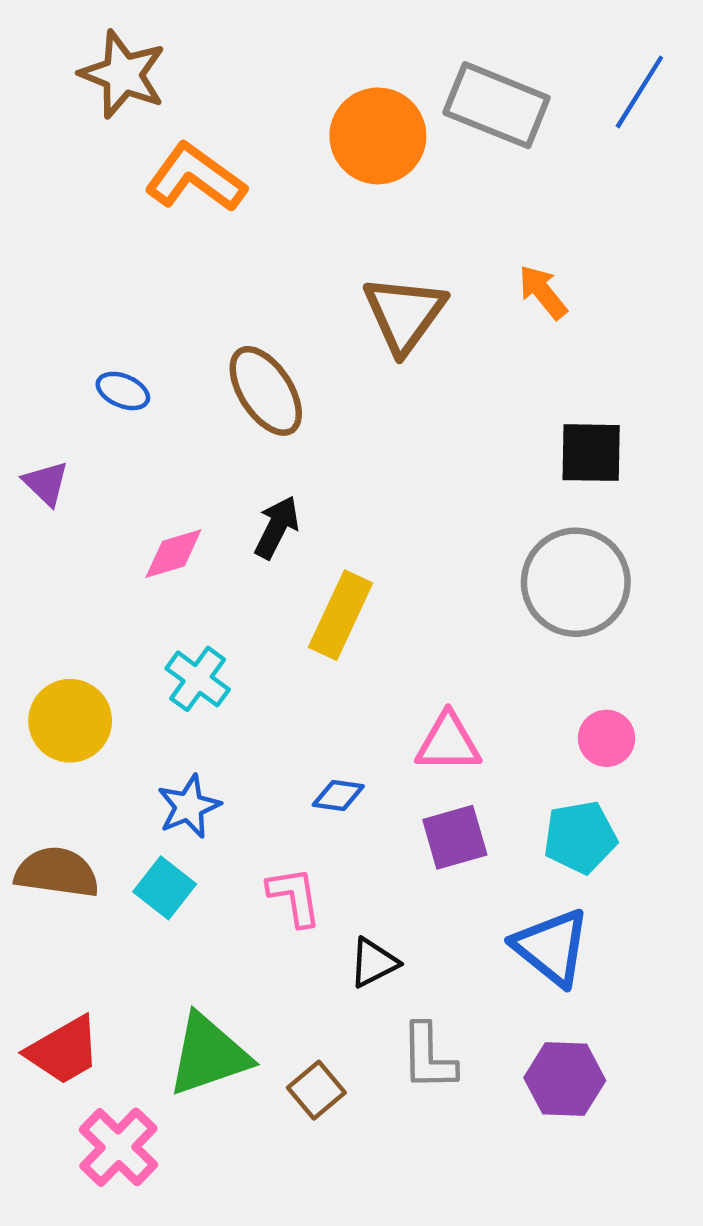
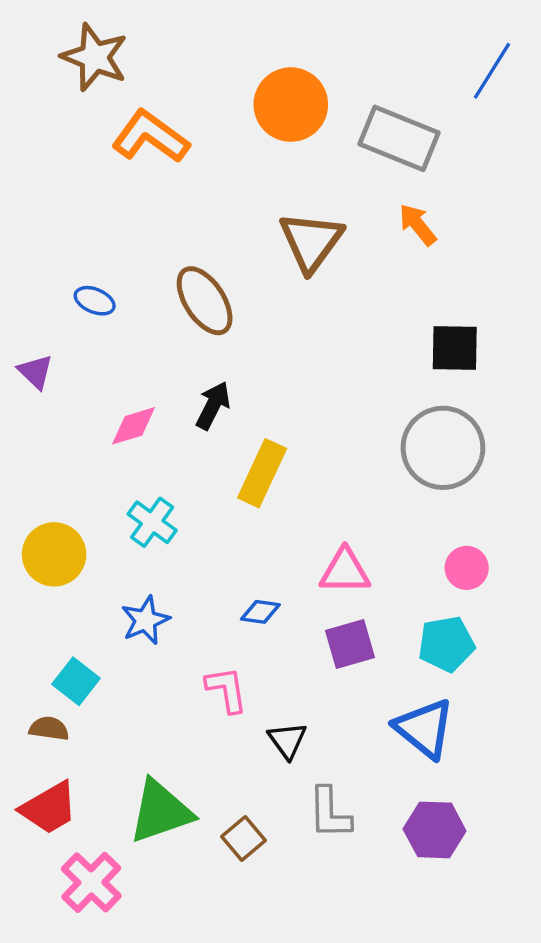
gray rectangle: (497, 105) -> (399, 138), moved
brown semicircle: (57, 872) -> (49, 729), moved, size x0.6
cyan square: (165, 888) -> (76, 681), moved
black triangle: (373, 963) -> (287, 740), turned -39

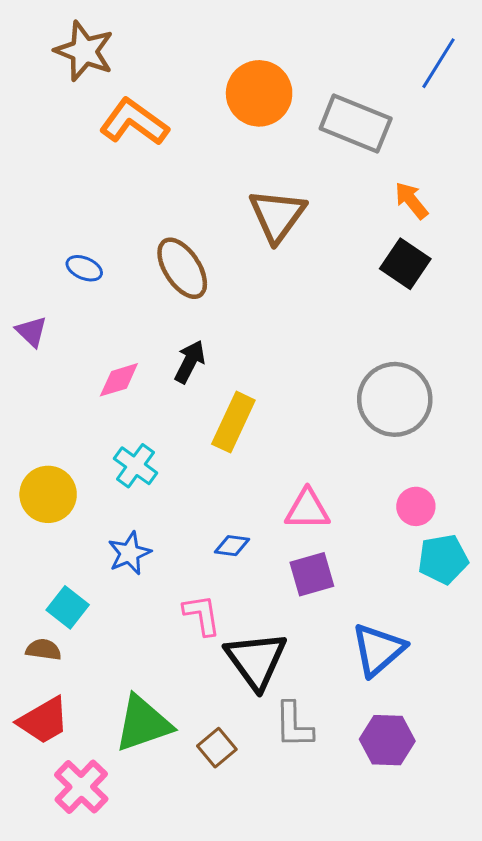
orange arrow: (418, 225) -> (411, 200), moved
black square: (455, 348) -> (405, 264), moved, turned 33
cyan pentagon: (446, 644) -> (443, 559), moved
blue triangle: (424, 729) -> (378, 650), turned 40
black triangle: (287, 740) -> (256, 660), size x1.8

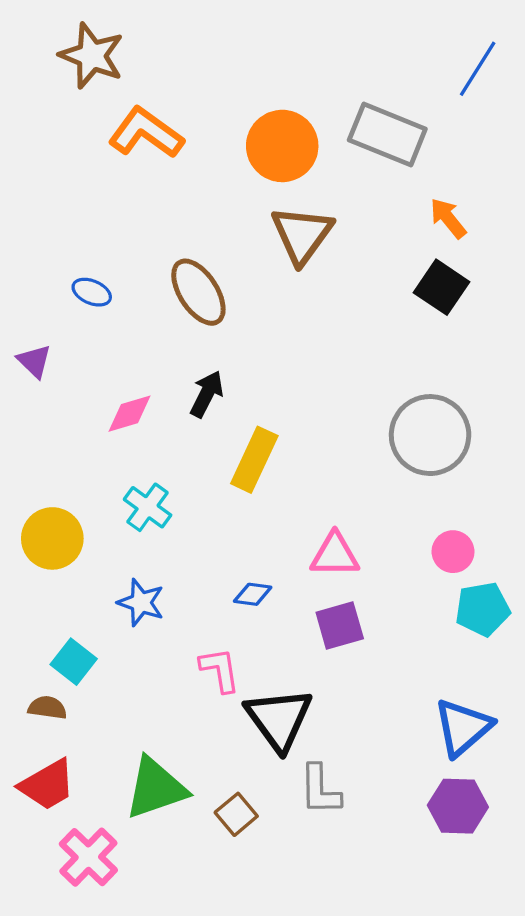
orange circle: (259, 93) -> (282, 146), moved
blue star: (129, 553) -> (141, 603), turned -30
blue triangle: (378, 650) -> (463, 727), moved
purple hexagon: (387, 740) -> (458, 806), moved

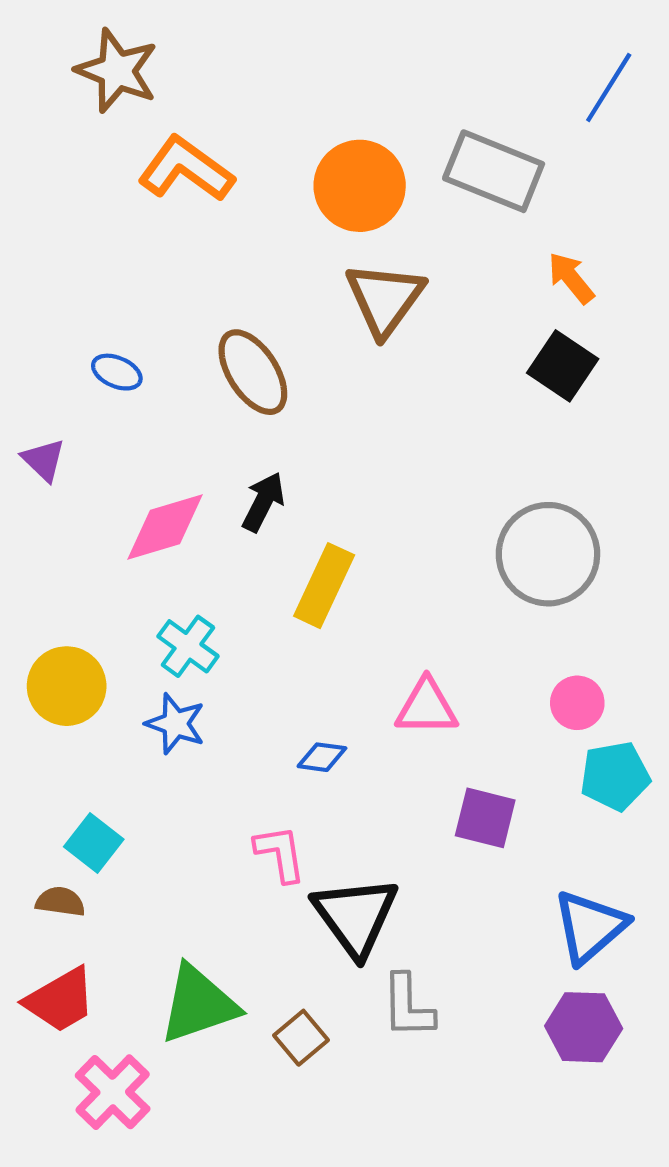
pink diamond: (129, 414) -> (165, 527), size x1.4
blue star: (141, 603) -> (175, 724), moved
purple square: (340, 626) -> (485, 818), moved, turned 30

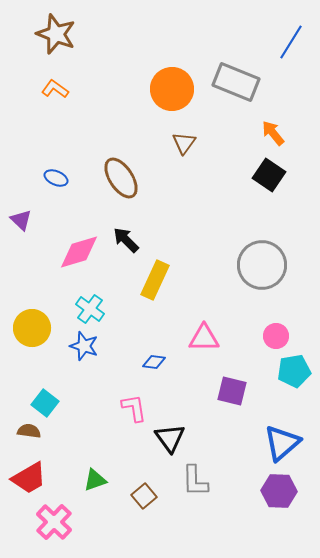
orange L-shape: (186, 169) -> (55, 89), moved, size x0.6
brown triangle: (385, 299) -> (184, 143), size x0.6
black arrow: (263, 502) -> (126, 240), turned -72
black triangle: (355, 916) -> (170, 438), size x0.7
green triangle: (198, 1004) -> (95, 480), size x0.6

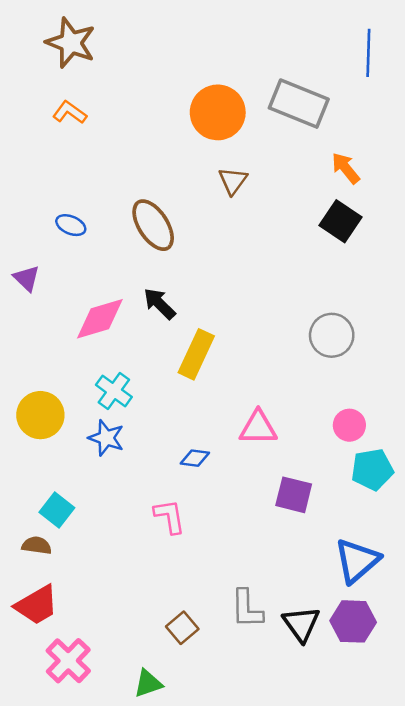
blue line: (291, 42) -> (368, 53), turned -30
gray circle: (262, 265) -> (332, 335), size x0.7
black triangle: (170, 438) -> (301, 624), moved
green triangle: (95, 480) -> (148, 684), moved

